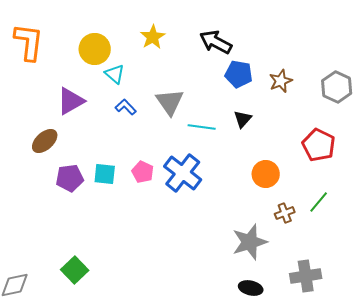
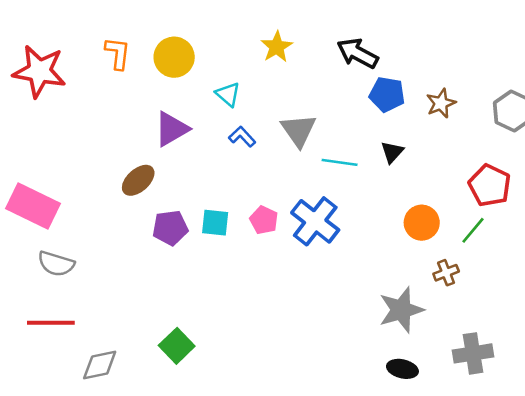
orange L-shape: (29, 42) -> (118, 53), size x0.7
yellow circle: (95, 49) -> (174, 57), moved
green line: (319, 202) -> (473, 230), moved

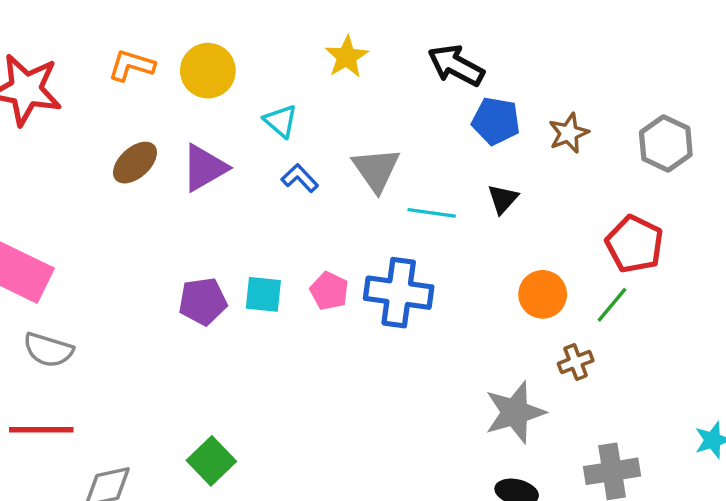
orange L-shape: (118, 53) -> (132, 65), turned -80
brown ellipse: (138, 180) -> (135, 163), moved
blue cross: (315, 221) -> (399, 293), turned -30

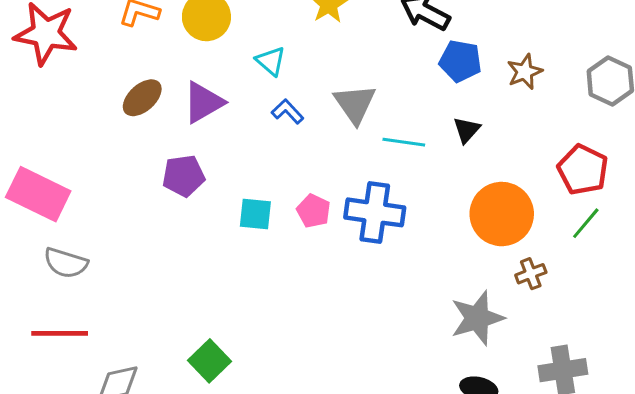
orange circle: (543, 294) -> (502, 214), size x1.5
purple pentagon: (203, 301) -> (184, 176), moved
green line: (612, 305) -> (586, 223), moved

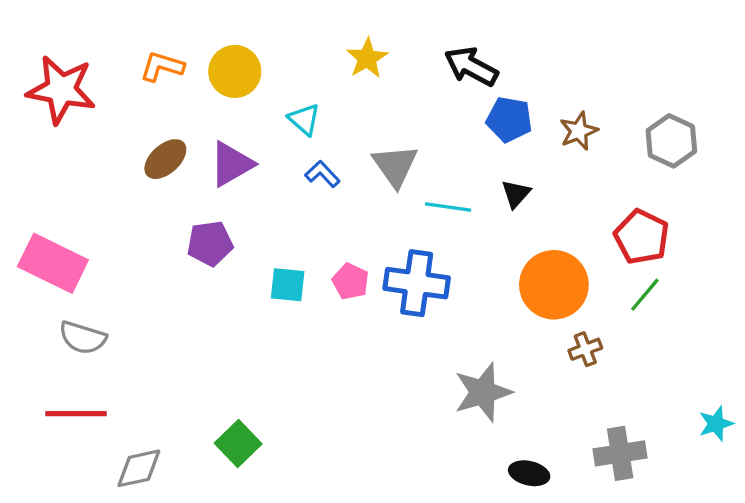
gray star: (477, 318) -> (483, 392), moved

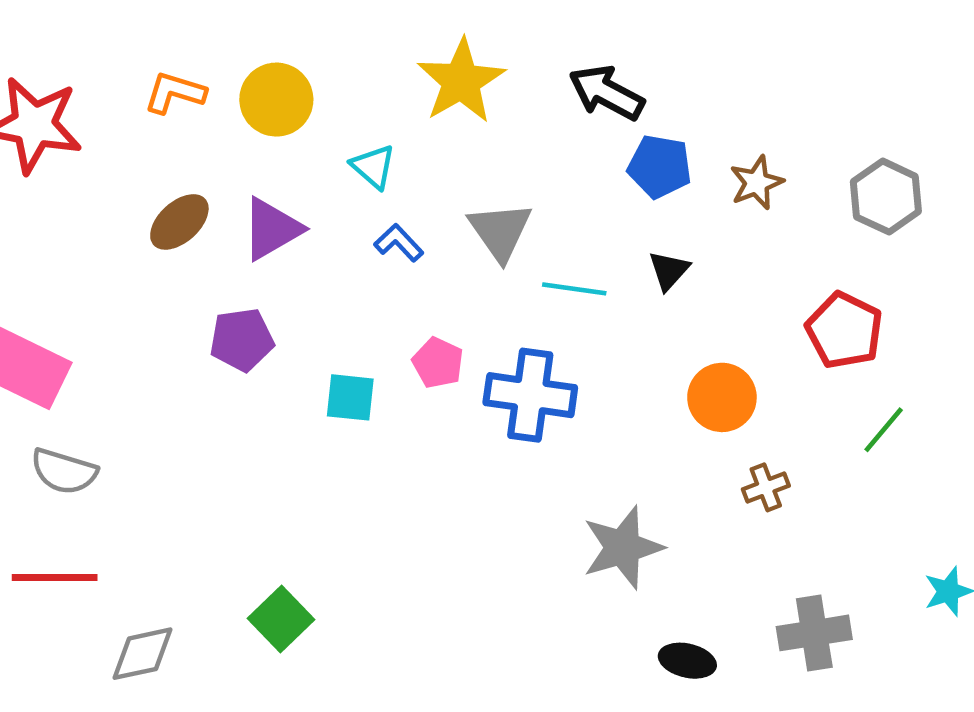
yellow star: (367, 58) -> (461, 81), size x1.5
pink pentagon: (351, 281) -> (438, 363), moved
orange circle: (554, 285) -> (722, 397), size x0.7
green line: (645, 295) -> (884, 430), moved

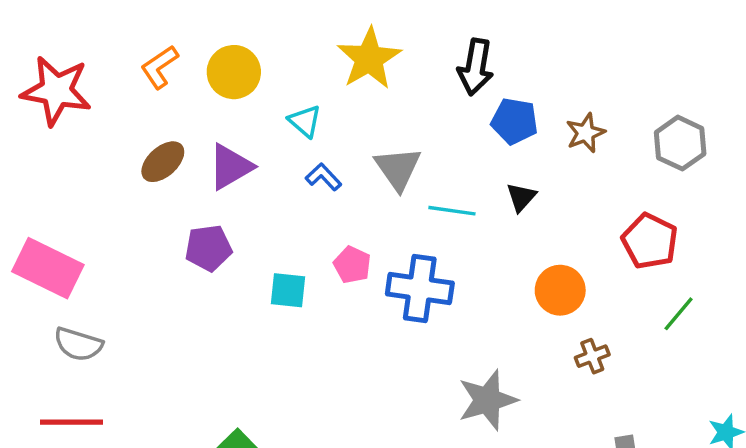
orange L-shape: (175, 93) -> (159, 67), turned -51
black arrow: (607, 93) -> (476, 67), turned -108

